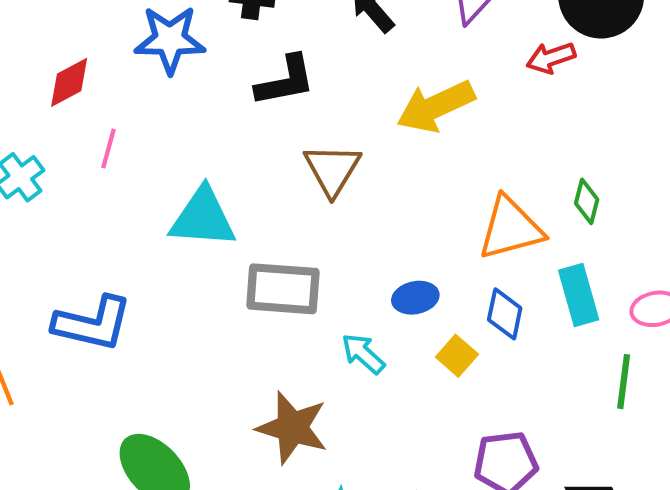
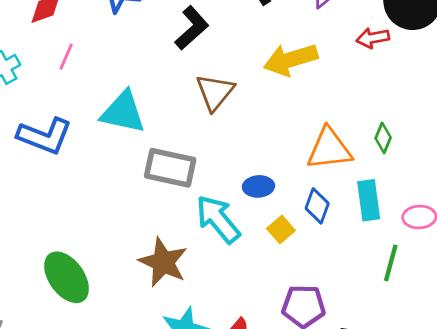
black L-shape: (285, 81) -> (192, 28), turned -39
blue L-shape: (93, 324) -> (45, 136), moved
cyan arrow: (363, 354) -> (218, 219), size x1.6

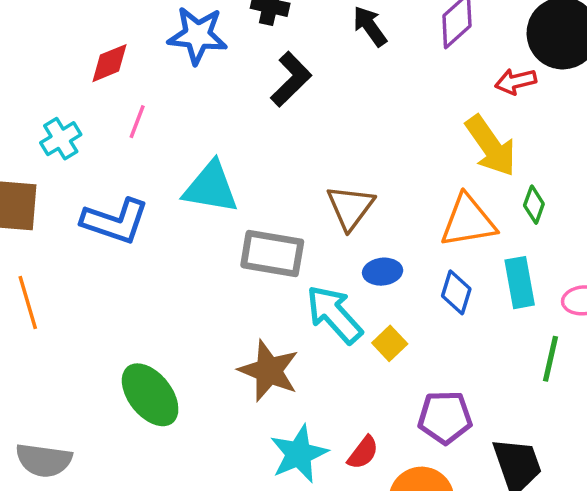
yellow arrow: (290, 60) -> (491, 146), moved, turned -106
brown triangle: (215, 92) -> (350, 207), moved
yellow square: (281, 229) -> (390, 343), moved

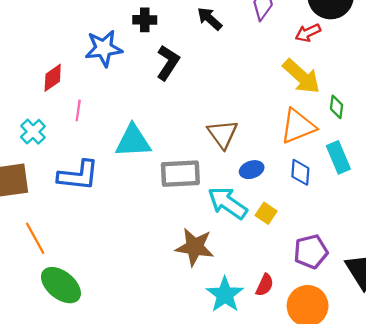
green ellipse: (150, 395) -> (61, 285), moved

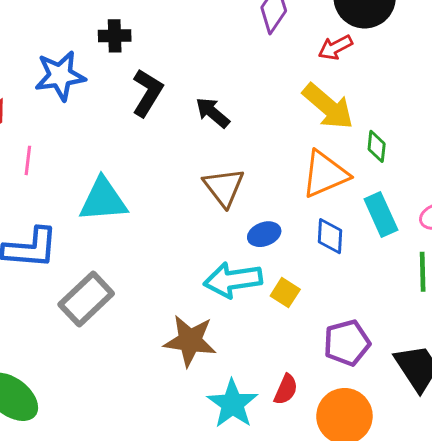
black arrow: (210, 19) -> (213, 113), moved
gray rectangle: (180, 174) -> (86, 299), moved, turned -39
cyan arrow: (228, 203) -> (233, 280), turned -42

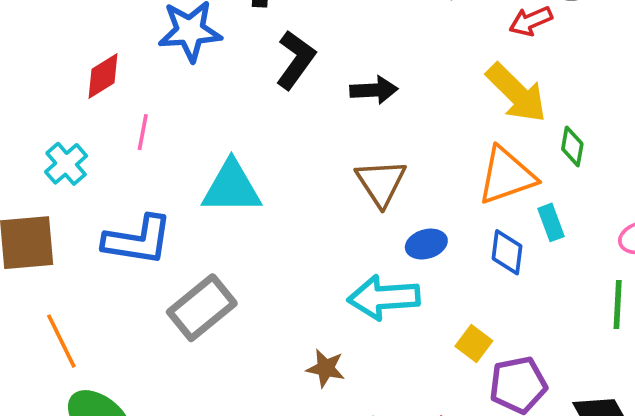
black arrow: (213, 113) -> (374, 90), turned 132
cyan rectangle: (381, 215) -> (551, 222), moved, size x0.7
yellow square: (285, 293) -> (474, 344), moved
brown star: (190, 341) -> (326, 368), size x0.6

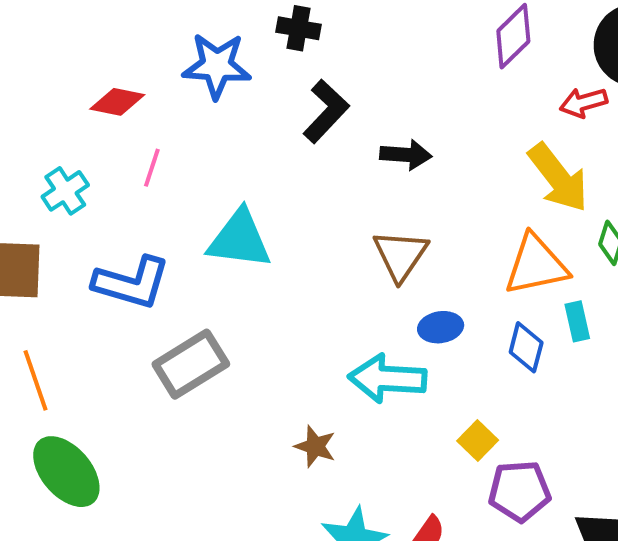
red diamond: (103, 76) -> (117, 102), turned 36

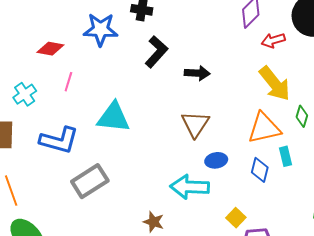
red arrow: (583, 103) -> (273, 40), moved

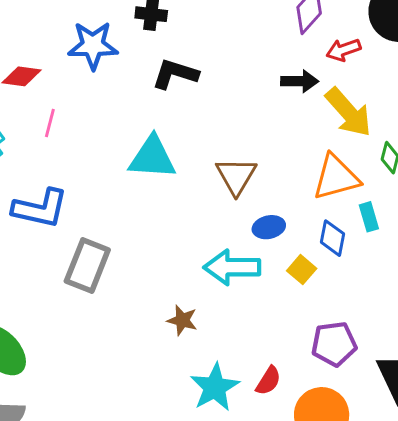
black L-shape: (156, 52) -> (175, 74), turned -112
black arrow: (197, 73) -> (300, 81), moved
cyan triangle: (113, 117) -> (152, 158), moved
gray rectangle: (90, 181) -> (87, 266), turned -33
yellow square: (236, 218) -> (302, 270), moved

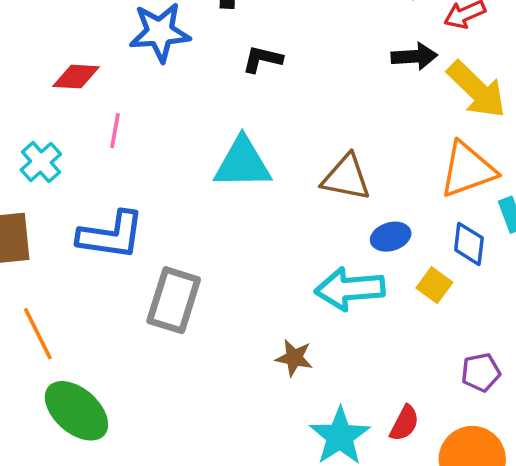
black L-shape: (175, 74) -> (262, 59), size x0.7
brown triangle: (236, 176) -> (346, 178), turned -45
purple pentagon: (334, 344) -> (481, 372), size x0.7

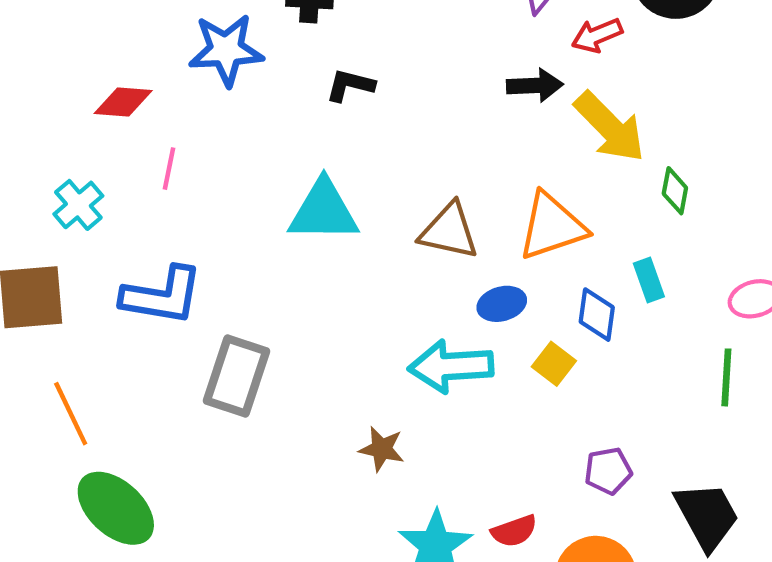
orange triangle: (468, 170) -> (552, 226), moved
red semicircle: (404, 423) -> (514, 531), turned 42

